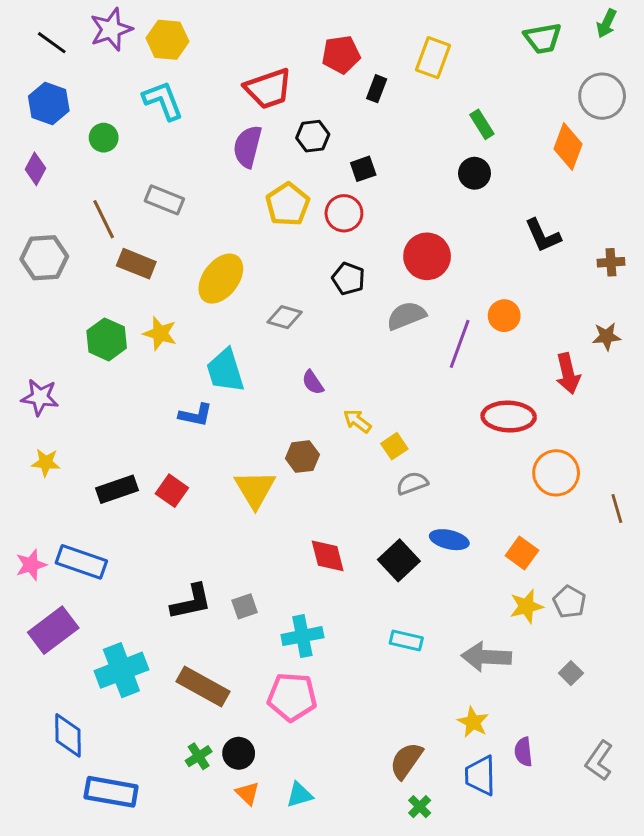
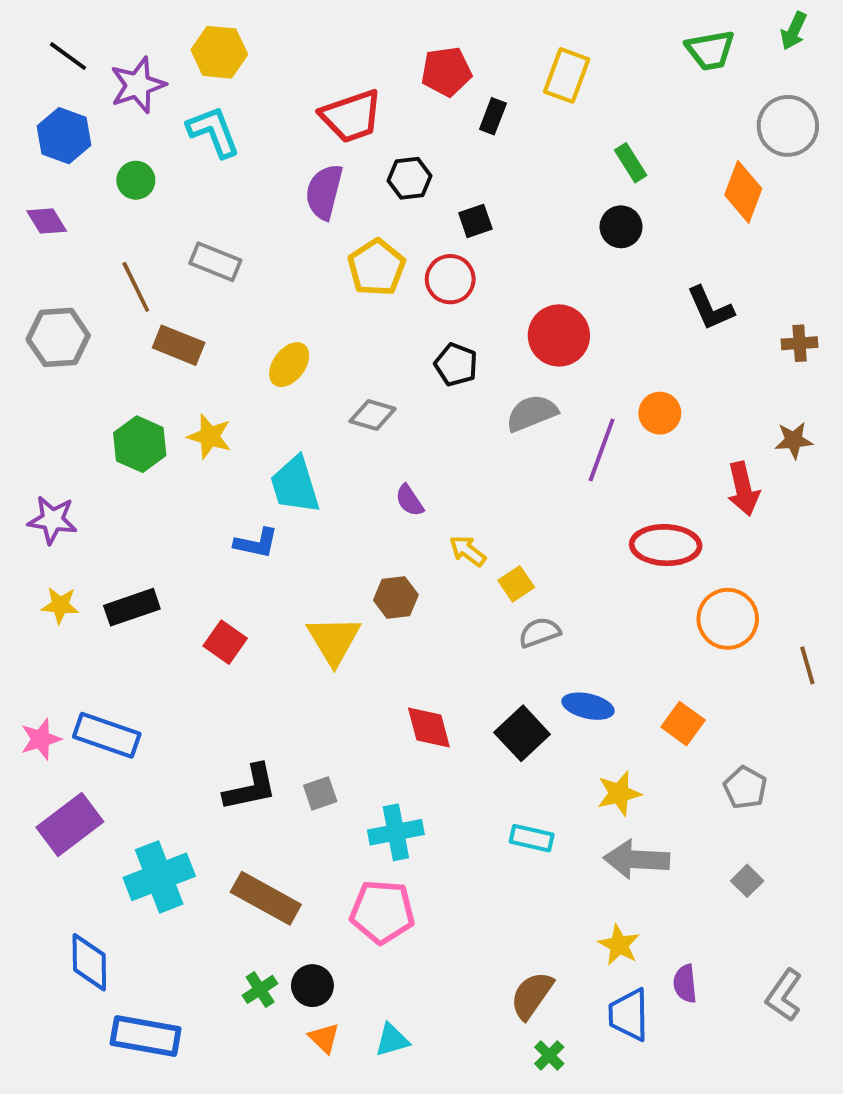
purple star: (111, 29) -> (138, 85), moved
purple diamond: (35, 169) -> (47, 221), turned -60
yellow ellipse: (221, 279) -> (289, 365), size x0.7
black rectangle: (117, 489) -> (132, 607), moved
yellow star: (526, 606) -> (619, 793), moved

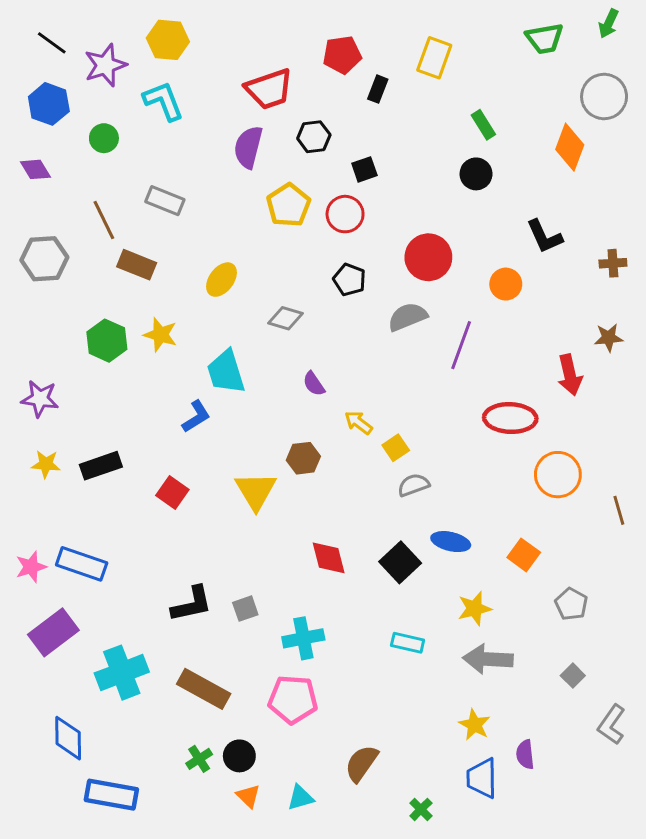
orange circle: (660, 413) -> (506, 284), moved
blue L-shape: (256, 543) -> (196, 417), turned -44
brown semicircle: (532, 995) -> (361, 763), moved
gray L-shape: (784, 995) -> (611, 725), moved

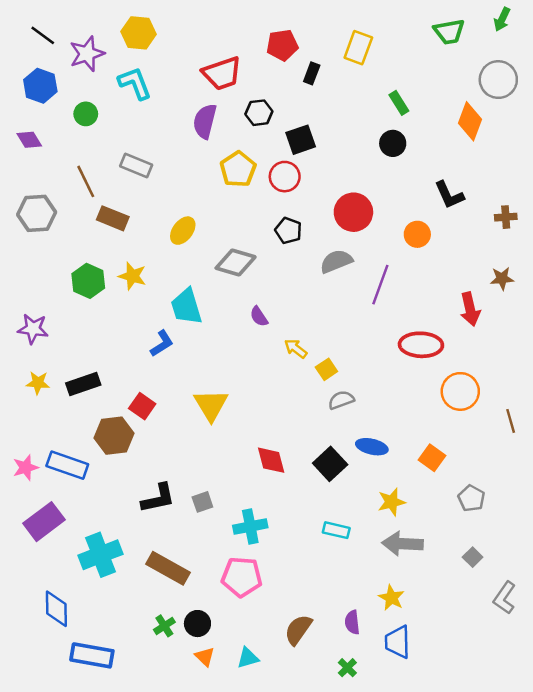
black square: (364, 169) -> (301, 140), size x1.4
gray diamond: (285, 318) -> (236, 263), size x1.4
brown hexagon: (303, 458) -> (114, 436), moved, size x1.4
purple semicircle: (525, 754) -> (352, 622), moved

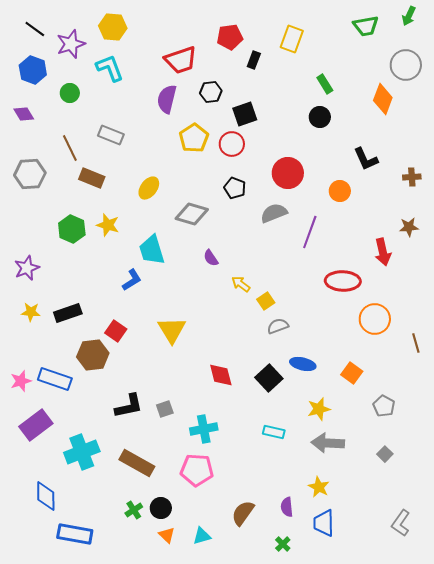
purple star: (33, 329) -> (27, 268), turned -30
gray L-shape: (504, 598) -> (401, 523), moved

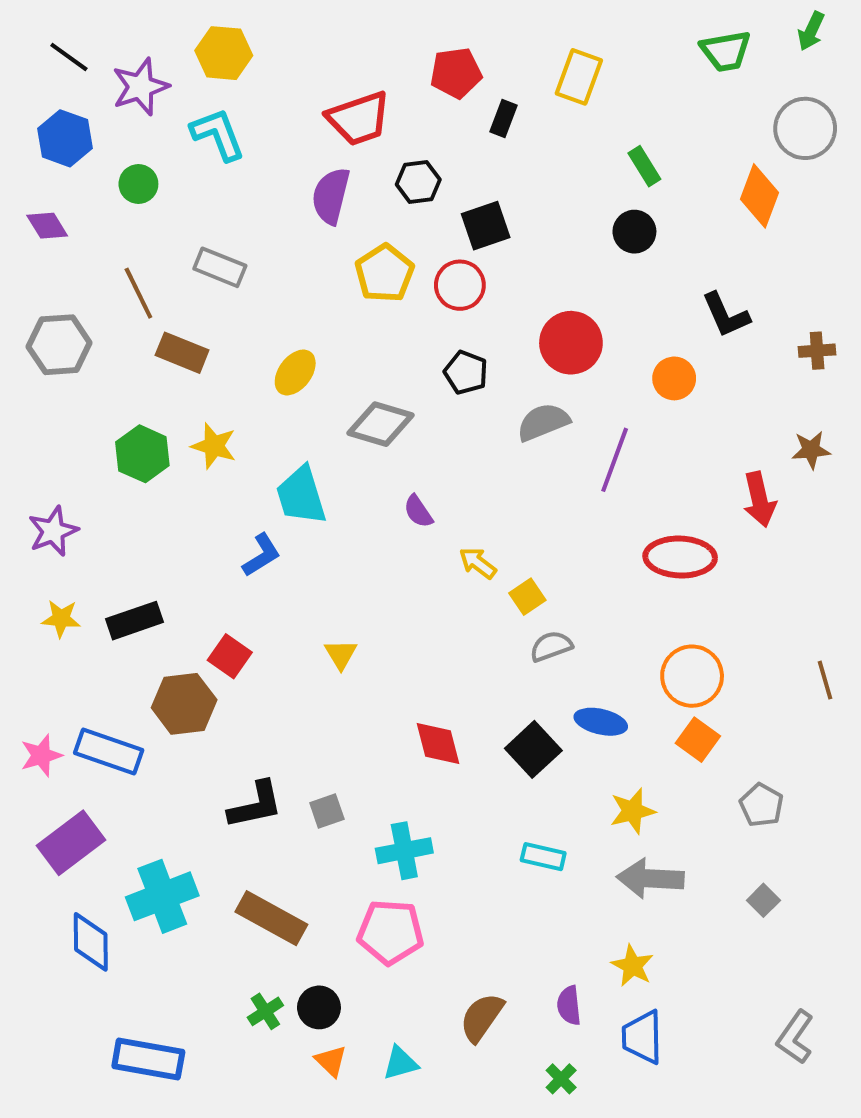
orange circle: (375, 319) -> (692, 676), moved
yellow triangle: (172, 330) -> (341, 654), size x0.6
blue diamond: (46, 496) -> (91, 942), moved

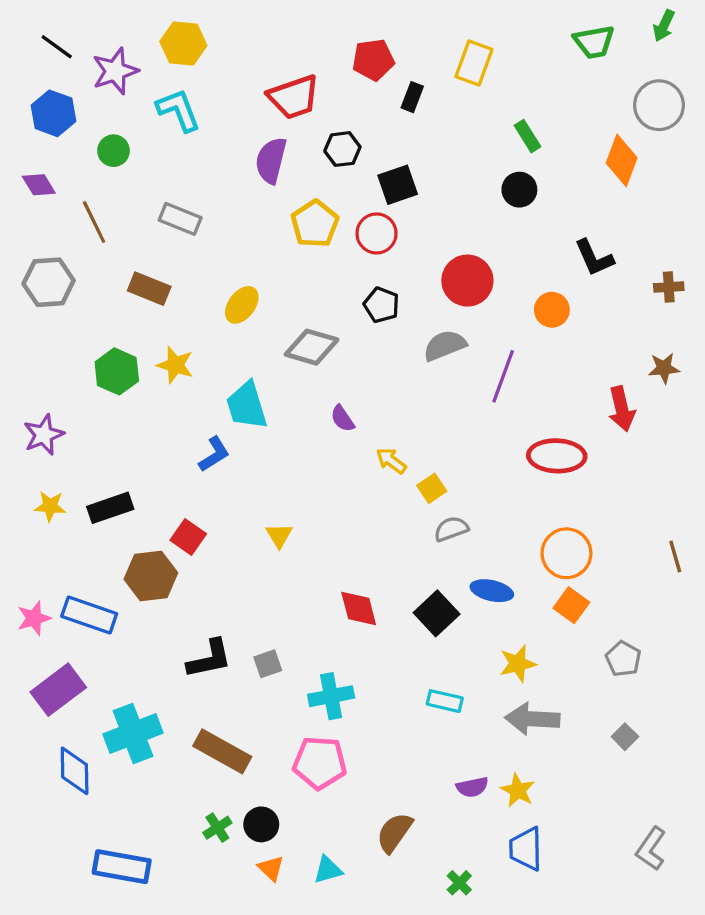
brown line: (138, 293) -> (94, 222), moved
purple semicircle: (569, 1005) -> (472, 787), moved, turned -96

